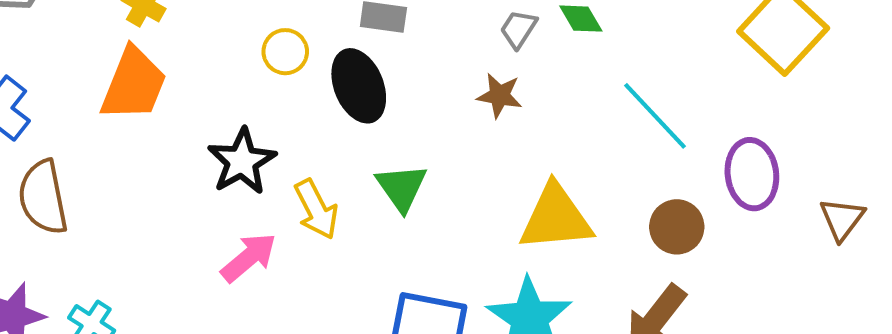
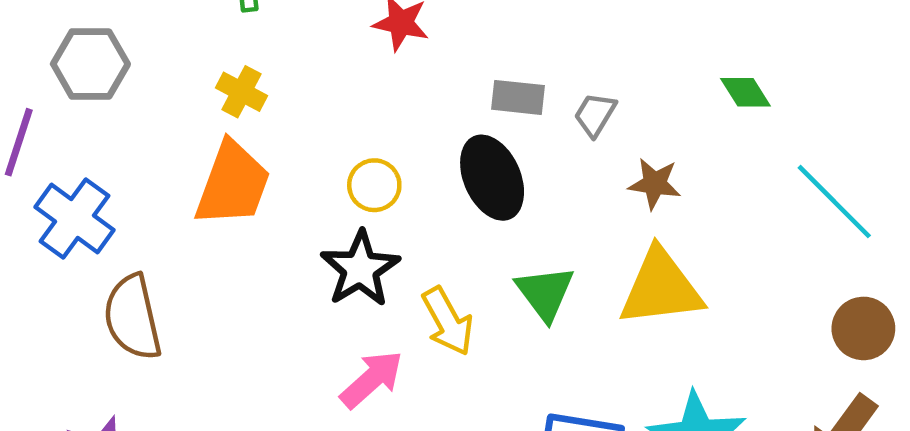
gray trapezoid: (518, 29) -> (595, 115), moved
yellow circle: (285, 52) -> (374, 185), moved
yellow triangle: (556, 218) -> (661, 288), moved

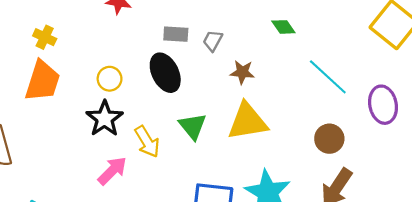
brown circle: (863, 328) -> (329, 139), moved

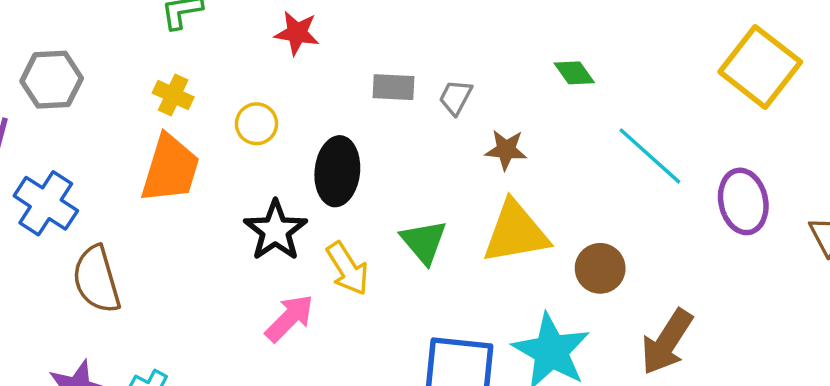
black ellipse: (165, 73) -> (337, 171), moved, turned 33
yellow circle: (110, 79) -> (256, 124), moved
brown circle: (329, 139) -> (600, 268), moved

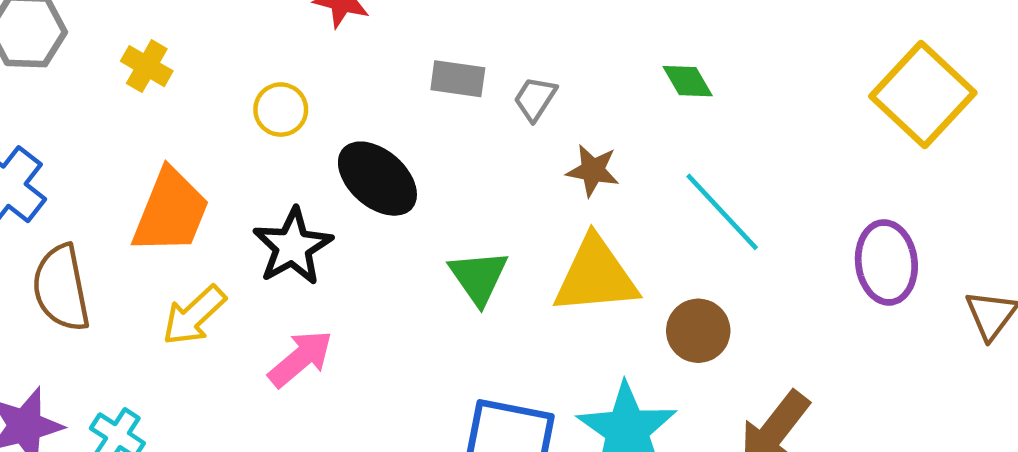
yellow cross: (173, 95) -> (147, 66), moved
cyan line: (650, 156) -> (722, 212), moved
orange trapezoid: (170, 169) -> (171, 211), moved
black ellipse: (337, 171) -> (377, 179), turned -60
yellow arrow: (347, 269) -> (194, 315), moved, turned 74

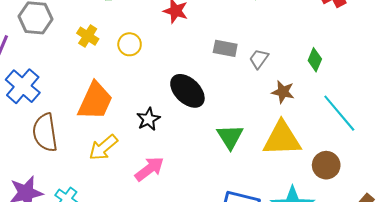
green diamond: (688, 81) -> (315, 60), moved, turned 50
yellow circle: (281, 110) -> (130, 44), moved
black star: (293, 247) -> (148, 119), size x0.7

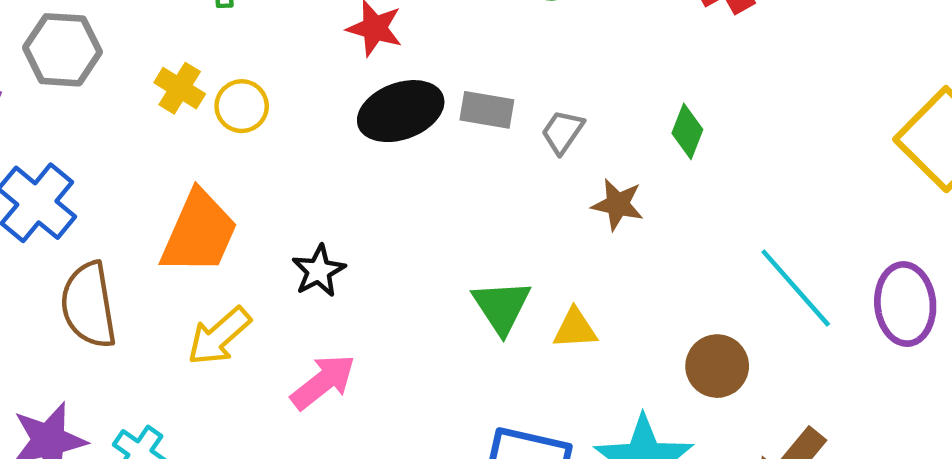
yellow circle: (130, 44) -> (242, 106), moved
black ellipse: (187, 91) -> (401, 111), moved, turned -63
cyan line: (339, 113) -> (796, 288), moved
yellow triangle: (282, 139) -> (575, 329), moved, size x0.5

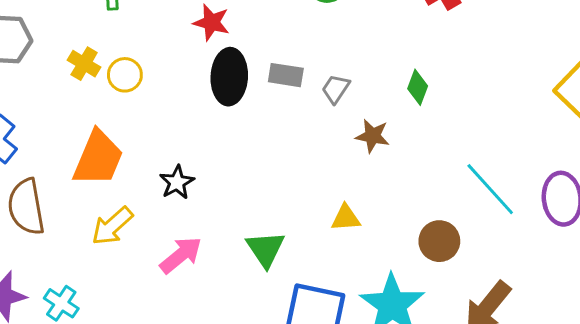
black ellipse: (401, 111) -> (229, 77), turned -66
green triangle: (502, 307) -> (265, 249), moved

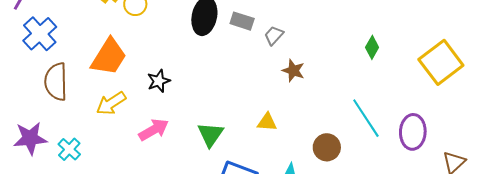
green diamond: (418, 87) -> (372, 47), moved

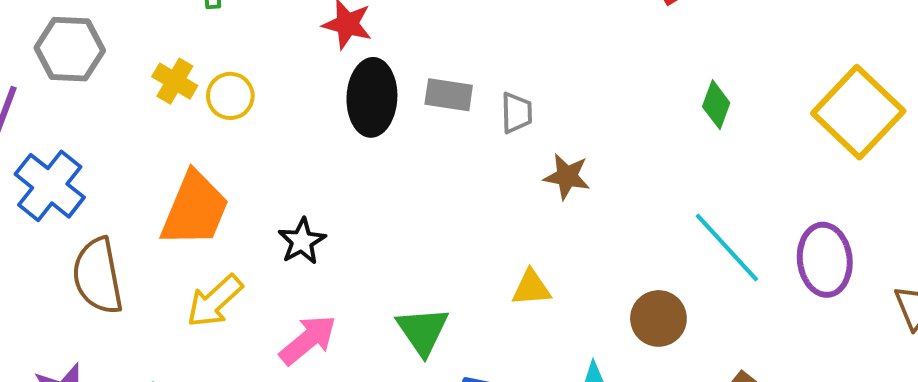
gray trapezoid: (274, 35) -> (516, 113), turned 145

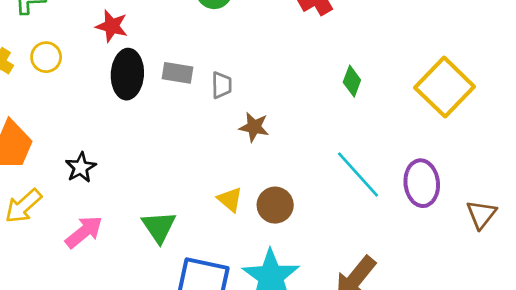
yellow circle: (230, 96) -> (46, 57), moved
yellow triangle: (531, 288) -> (230, 199), turned 44
brown circle: (658, 318) -> (275, 205), moved

